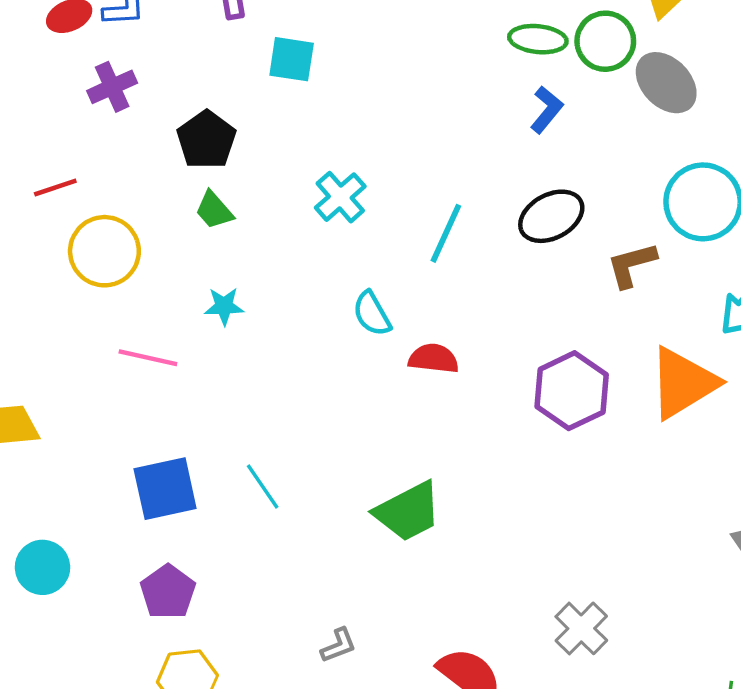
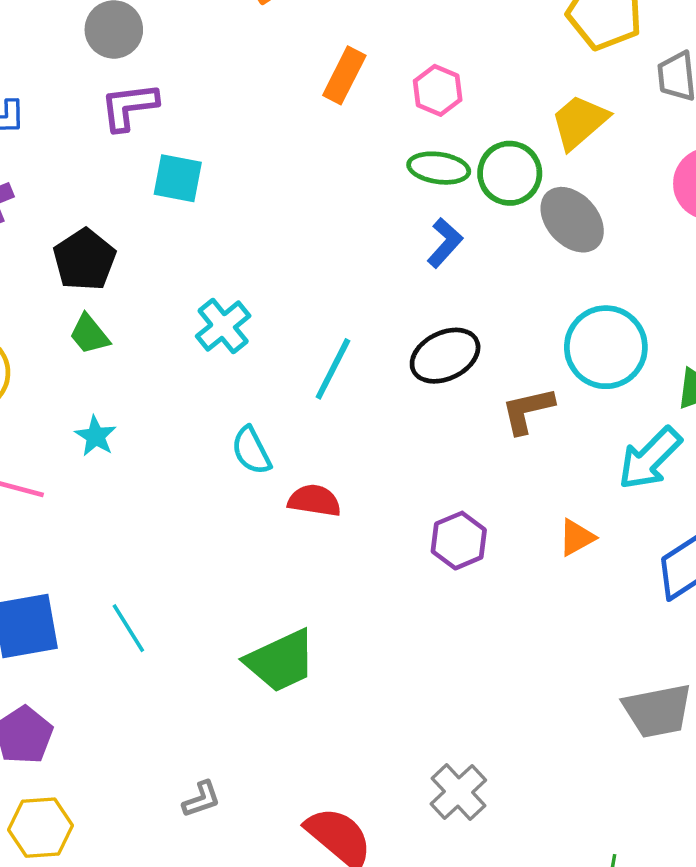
cyan star: (224, 306) -> (96, 436), turned 30
orange triangle: (683, 383) -> (577, 537), size x0.5
purple hexagon: (572, 391) -> (459, 541), size x0.7

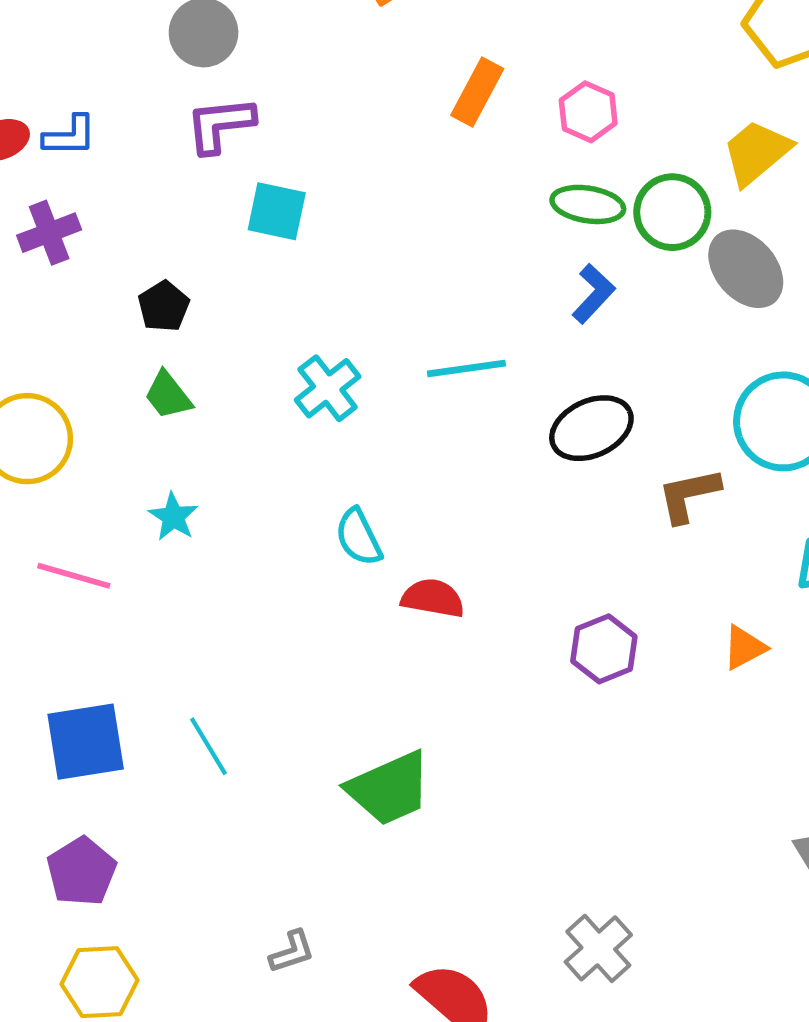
black pentagon: (84, 260) -> (164, 306), size x0.7
cyan line: (333, 369) -> (466, 368), moved, turned 54

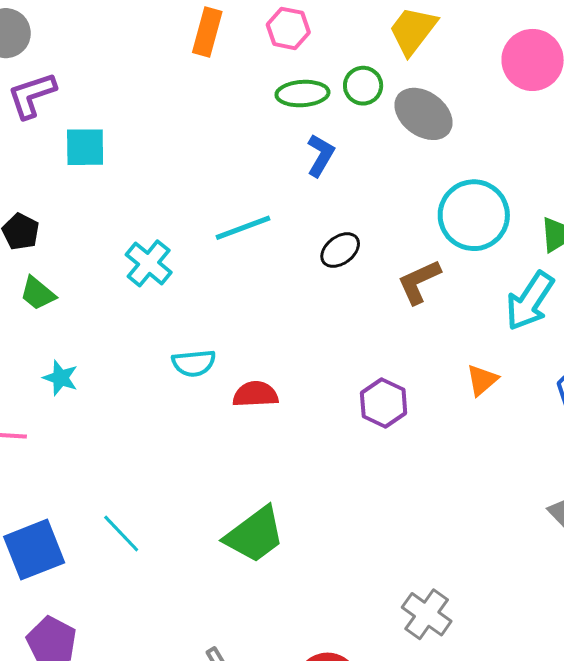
green circle: (672, 212) -> (363, 86), size x0.7
black ellipse: (591, 428) -> (340, 250), size x0.7
cyan semicircle: (359, 537) -> (194, 363), turned -57

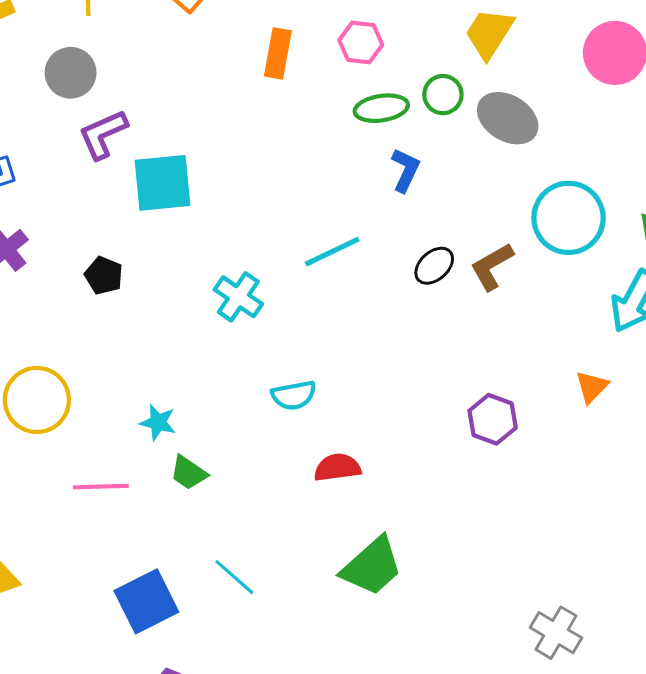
cyan square: (85, 147) -> (162, 183), size x1.4
brown L-shape: (419, 282) -> (492, 266), moved
green trapezoid: (38, 293) -> (188, 473), moved
red semicircle: (255, 394) -> (337, 467), moved

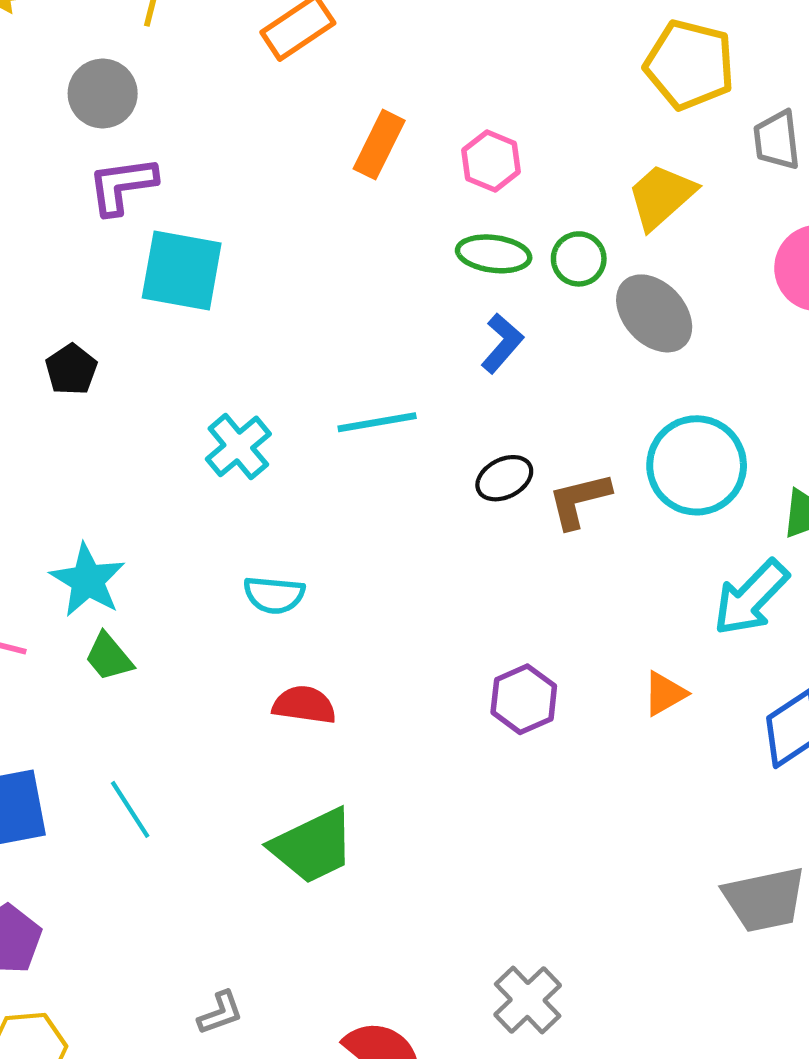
cyan star: (158, 422) -> (88, 580), size x1.5

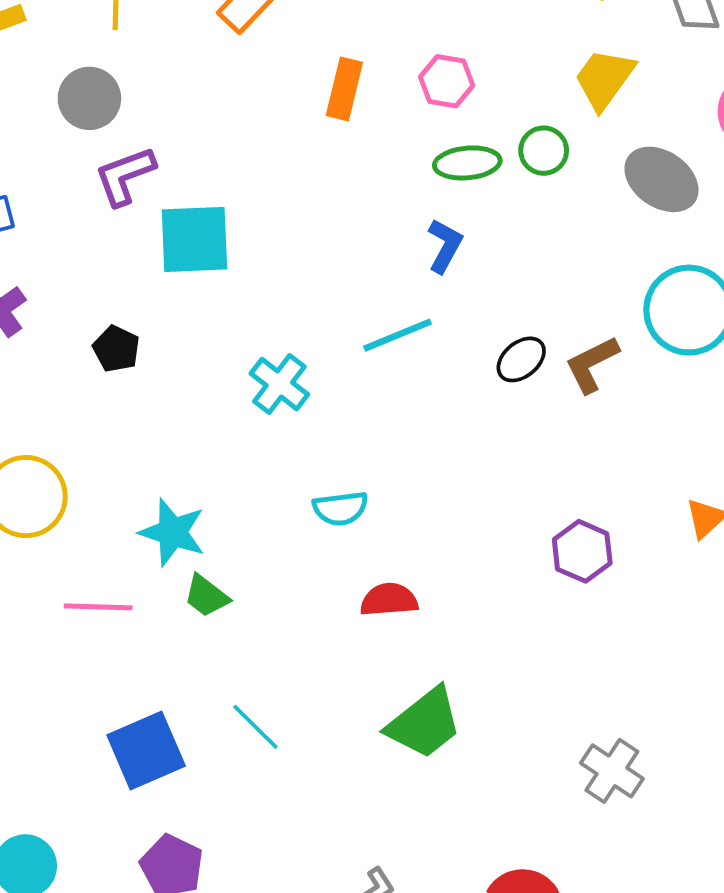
gray ellipse: (654, 313) -> (661, 179), moved
blue L-shape: (502, 343) -> (445, 246), moved
gray cross: (528, 1000) -> (612, 771), moved

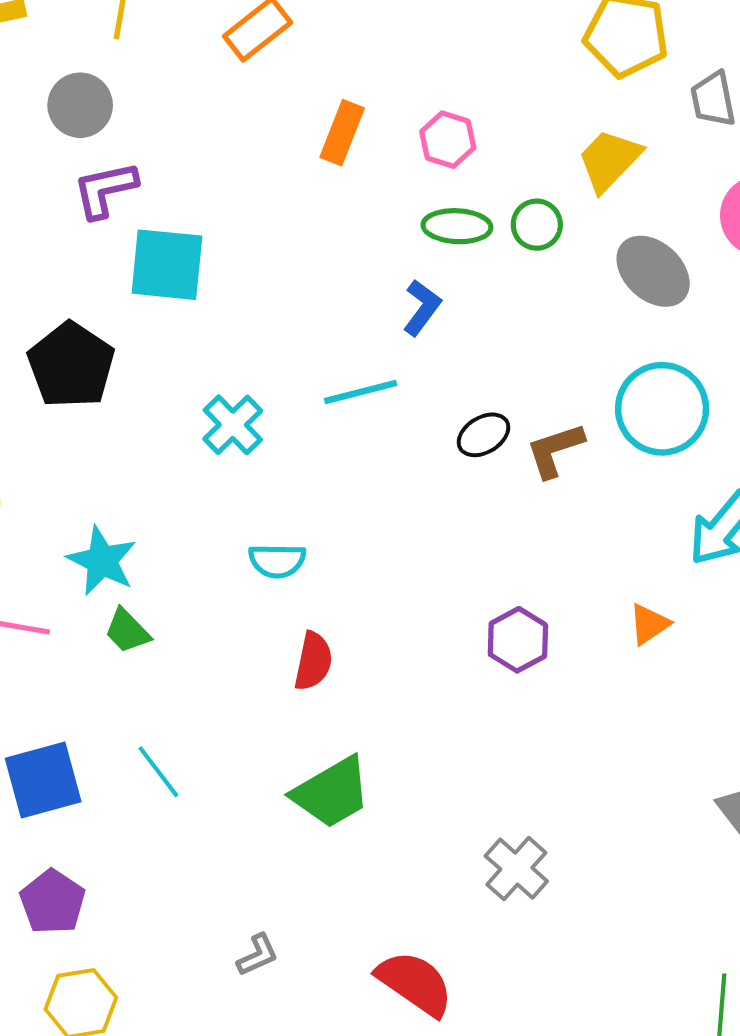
black pentagon: (116, 349) -> (71, 365), size x1.8
red semicircle: (389, 600) -> (313, 661), turned 98

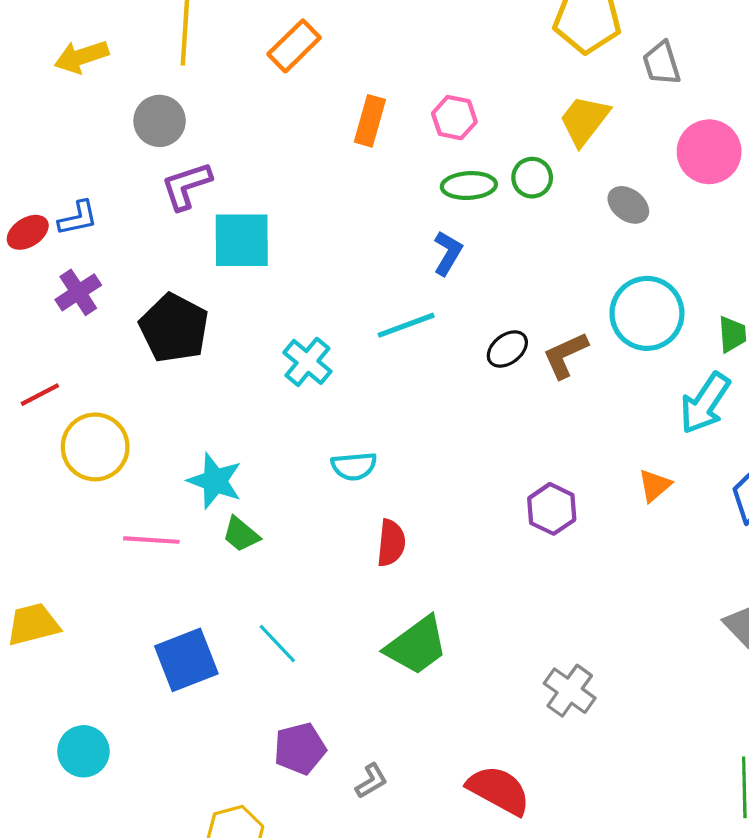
gray ellipse: (653, 271) -> (628, 205), size x0.7
purple pentagon: (53, 902) -> (300, 749), moved, turned 30

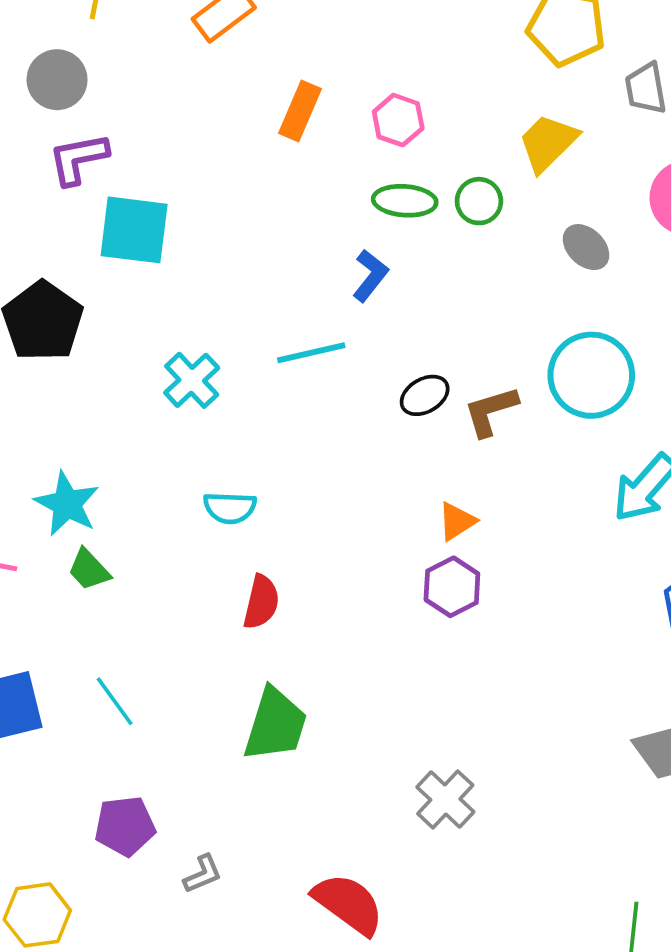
orange triangle: (655, 485) -> (457, 521), moved
green trapezoid: (417, 646) -> (275, 725), turned -44

